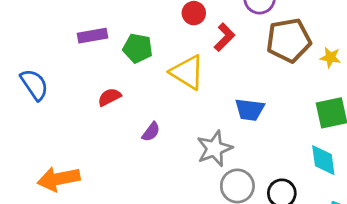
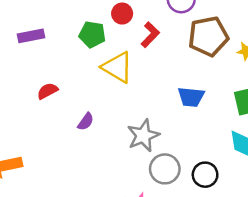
green pentagon: (138, 48) -> (92, 34), moved
blue trapezoid: (250, 110) -> (191, 97), moved

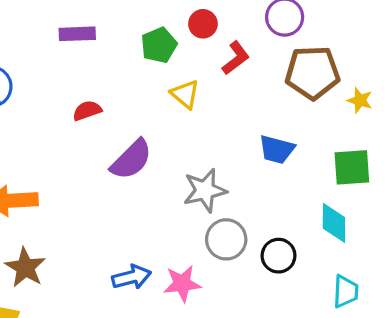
green pentagon: (92, 34) -> (159, 45), turned 30
yellow triangle: (117, 67) -> (185, 94), size x0.7
purple semicircle: (86, 122) -> (131, 160), size x1.8

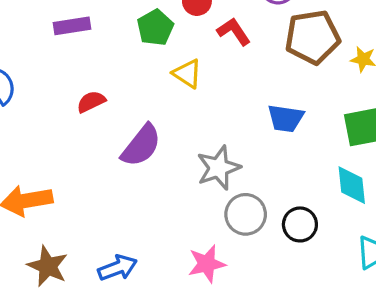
red L-shape: (236, 58) -> (234, 32), turned -80
blue arrow: (132, 277) -> (118, 268), moved

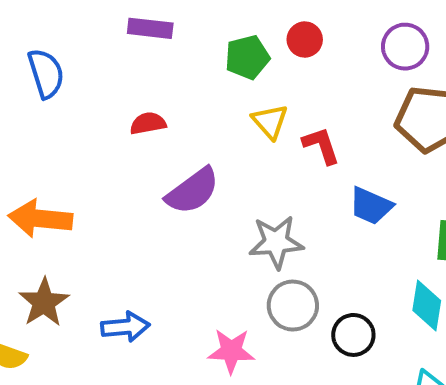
red L-shape: (234, 32) -> (321, 145), moved

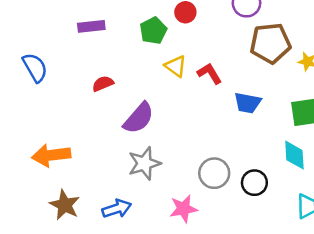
gray star: (276, 242) -> (144, 163), moved

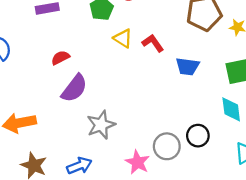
purple semicircle: (139, 118) -> (74, 88), moved
gray circle: (214, 173) -> (167, 146), moved
pink star: (183, 209) -> (137, 162), turned -30

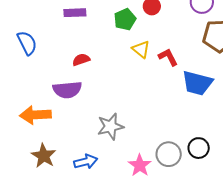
blue trapezoid: (187, 67) -> (197, 83), size x1.4
purple semicircle: (74, 88) -> (67, 90), moved, turned 40

